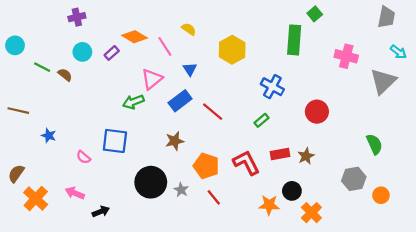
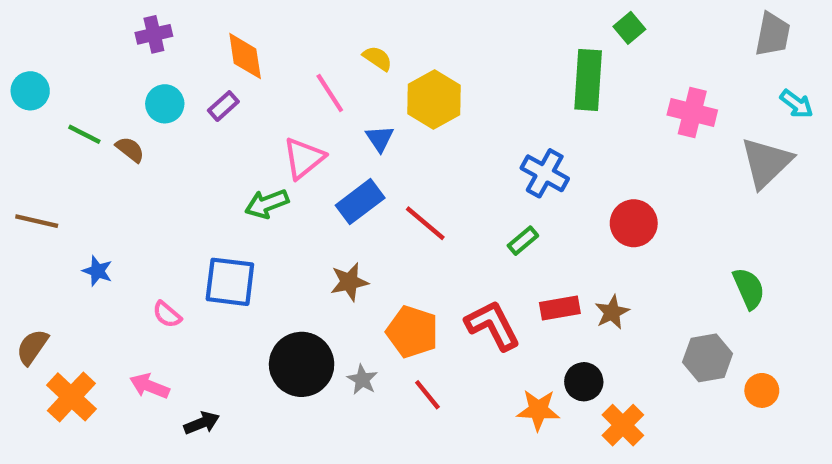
orange diamond: (134, 37) -> (245, 56), moved, turned 50
yellow hexagon: (232, 50) -> (434, 99), moved

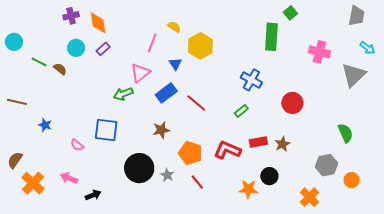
orange diamond: (245, 56) -> (98, 23), moved
pink line: (330, 93) -> (152, 43), turned 54
red L-shape: (493, 325) -> (227, 150), turned -40
orange cross: (623, 425) -> (309, 197), moved

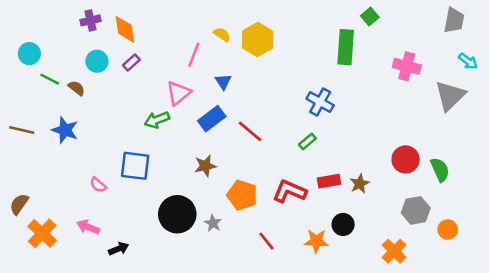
cyan circle: (14, 42) -> (29, 54), moved
yellow hexagon: (200, 46) -> (258, 40), moved
red circle: (292, 103) -> (406, 159), moved
blue star: (45, 125) -> (65, 130), moved, size x1.5
red line: (197, 182) -> (267, 241), moved

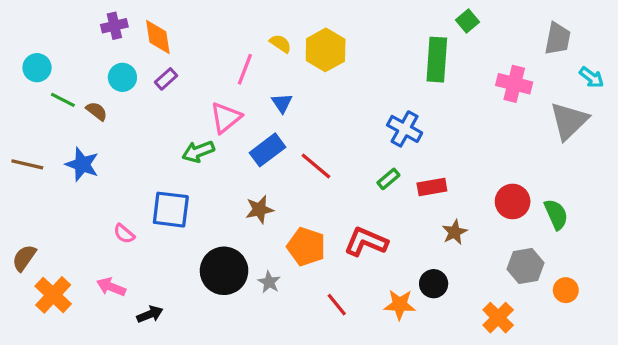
gray trapezoid: (454, 20) -> (558, 39), moved
red rectangle: (329, 181) -> (432, 187), moved

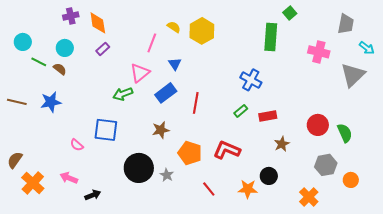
cyan circle: (122, 77) -> (65, 48), moved
blue star: (82, 164) -> (51, 102), turned -30
red line: (316, 166) -> (196, 103), turned 60

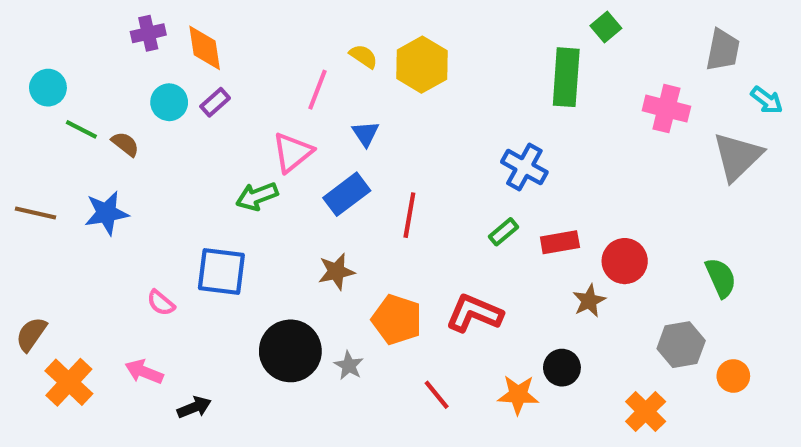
cyan circle: (65, 48) -> (169, 102), moved
red circle: (318, 125) -> (625, 261), moved

